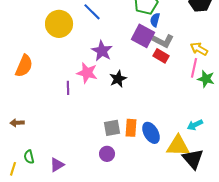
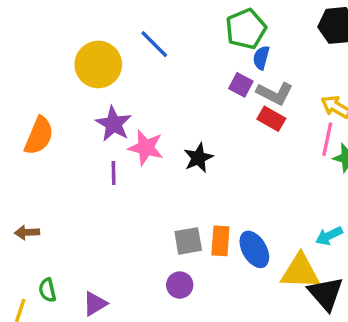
purple square: (143, 36) -> (241, 85), size x0.6
purple star: (102, 51) -> (114, 124), moved

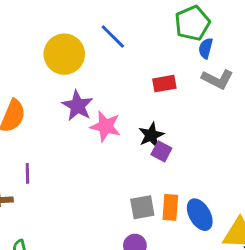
purple square: (241, 85) -> (161, 151), moved
red rectangle: (271, 119) -> (164, 84), moved, turned -40
purple line: (114, 173) -> (27, 173), moved

